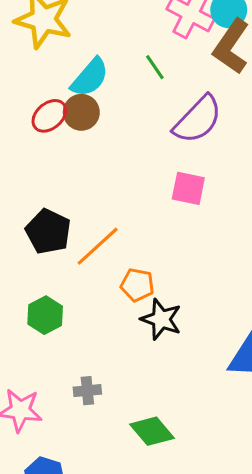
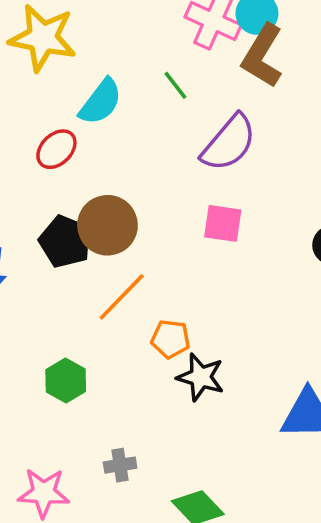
brown circle: (81, 112) -> (107, 225), moved, size x1.4
black pentagon: (48, 232) -> (65, 242), moved

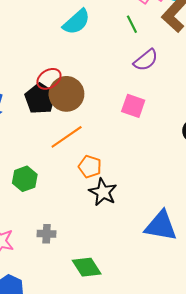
green line: (175, 85) -> (132, 24), moved
purple semicircle: (229, 143) -> (146, 60), size x0.7
red ellipse: (56, 149) -> (49, 79), moved

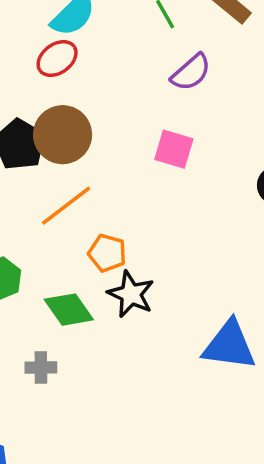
red ellipse: (49, 79) -> (57, 59), moved
green diamond: (87, 267) -> (69, 310), moved

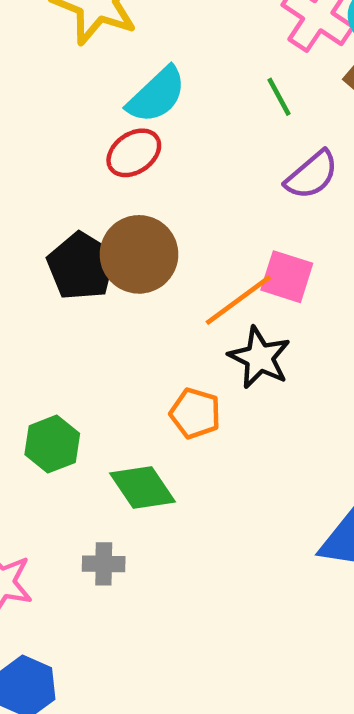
orange line: (66, 206) -> (238, 300), moved
black star: (131, 294) -> (260, 358), moved

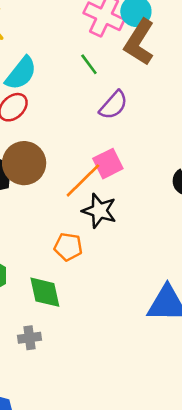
pink square: (287, 277) -> (108, 164), turned -36
green diamond: (143, 487) -> (45, 292), turned 30

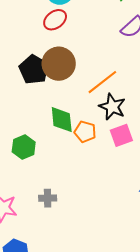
pink square: (108, 164) -> (121, 135), moved
green diamond: (45, 292) -> (62, 120), moved

